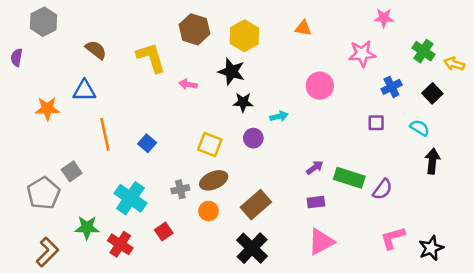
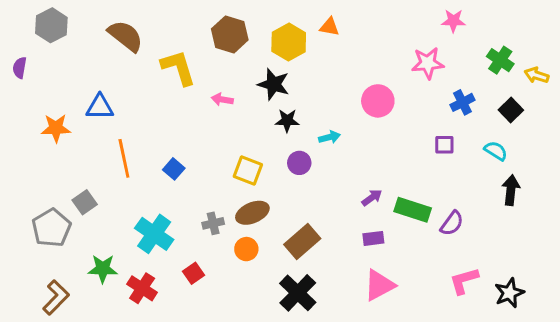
orange triangle: (303, 28) -> (329, 27), moved
brown semicircle: (96, 50) -> (125, 36), moved, size x1.4

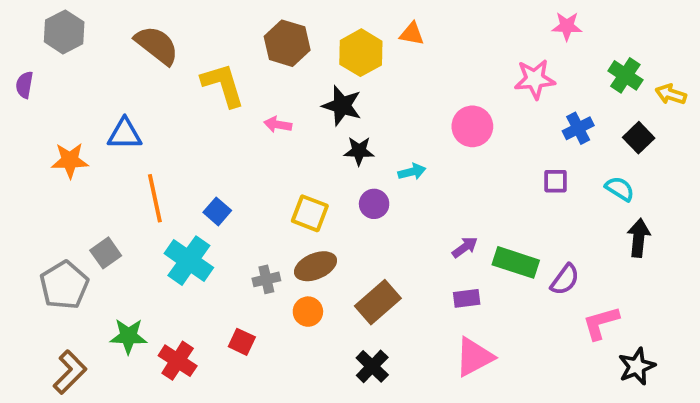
cyan cross: (154, 234) -> (189, 261), moved
red square: (193, 273) -> (242, 342), turned -30
pink L-shape: (464, 281) -> (601, 323), moved
black cross: (298, 293) -> (372, 366), size x0.7

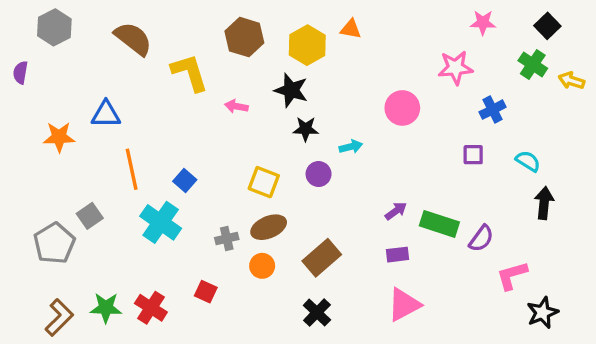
black square: (639, 138) -> (547, 26), moved
green star: (128, 336) -> (106, 308), moved

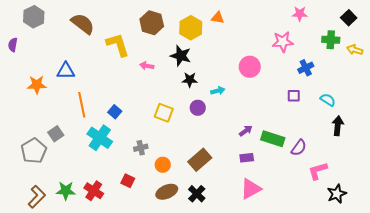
black square: (547, 26) -> (349, 18), moved
green cross: (533, 64) -> (331, 40), turned -30
brown ellipse: (269, 227) -> (167, 192), moved

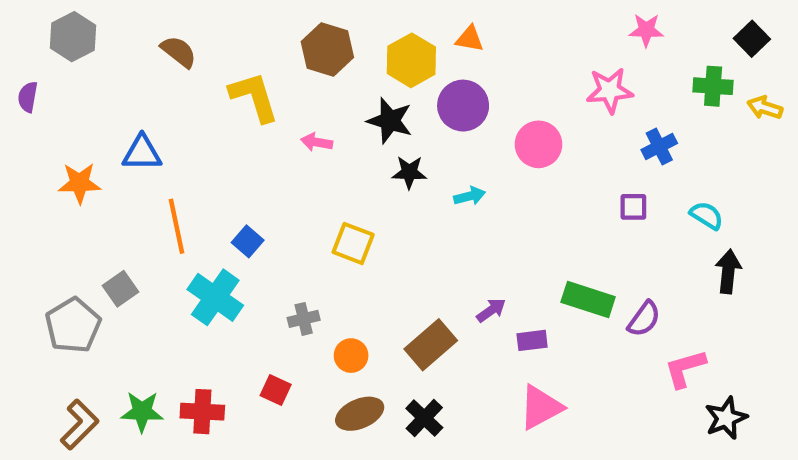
brown semicircle: (83, 24) -> (179, 52), size x0.7
purple circle: (198, 108) -> (463, 106), moved, size x1.5
purple arrow: (246, 131) -> (491, 310), moved
red cross: (94, 191) -> (202, 412), turned -30

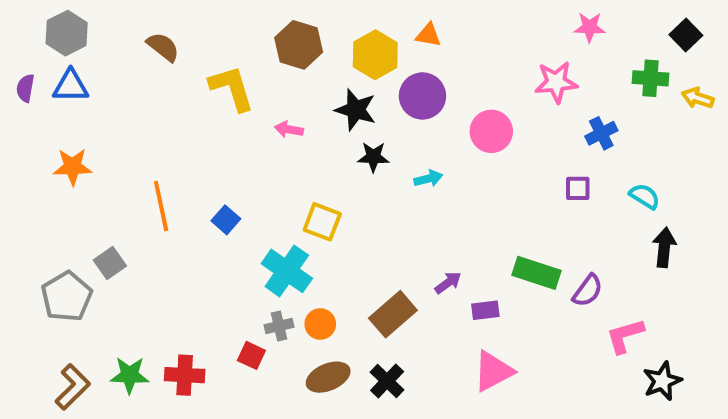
blue triangle: (142, 153) -> (71, 86), moved
cyan cross: (215, 297) -> (287, 271), moved
gray cross: (304, 319) -> (279, 326), moved

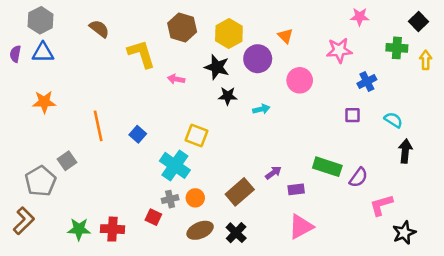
orange triangle: (428, 35) -> (285, 36), moved, turned 35
yellow arrow: (698, 98) -> (426, 60), turned 72
brown L-shape: (73, 387) -> (24, 221), moved

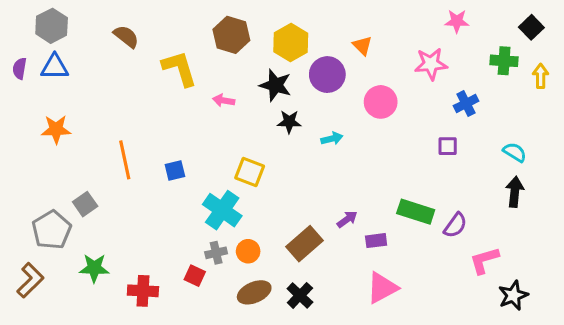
cyan semicircle: (393, 120) -> (515, 152), moved
blue square: (138, 134) -> (175, 170), turned 35
green star: (79, 229) -> (94, 268), moved

